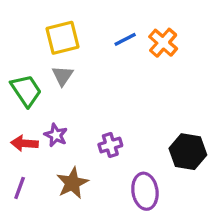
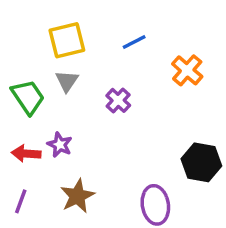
orange cross: (163, 43) -> (187, 70), moved
purple cross: (110, 145) -> (118, 100), moved, turned -30

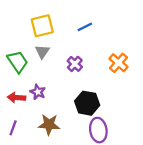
orange cross: (187, 70) -> (119, 63), moved
black hexagon: (201, 162) -> (87, 103), moved
brown star: (77, 196) -> (49, 124), turned 30

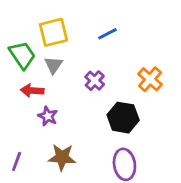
green trapezoid: (18, 62) -> (22, 55), moved
red arrow: (16, 98) -> (32, 91), moved
black hexagon: (87, 103) -> (123, 118), moved

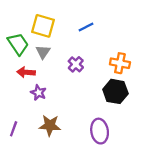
yellow square: (53, 32) -> (43, 26), turned 30
orange cross: (150, 79) -> (120, 63), turned -30
black hexagon: (123, 118) -> (115, 91), moved

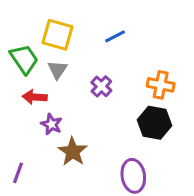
brown star: (50, 125) -> (73, 152), moved, turned 30

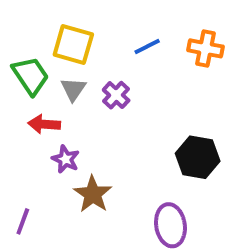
orange cross: (161, 85) -> (205, 48), moved
purple cross: (101, 86) -> (116, 95), moved

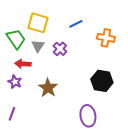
orange cross: (205, 48) -> (106, 38), moved
purple star: (66, 159) -> (15, 82), moved
brown star: (93, 194) -> (48, 88), moved

